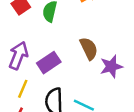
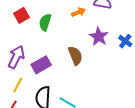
purple star: (111, 67) -> (99, 36), moved, turned -30

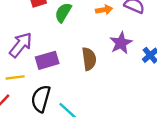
yellow line: (18, 85) -> (15, 77), turned 42

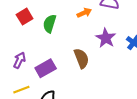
purple arrow: (21, 45) -> (19, 60), size x0.7

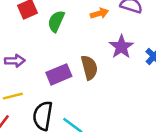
purple arrow: (19, 60) -> (15, 61), turned 56
purple rectangle: (46, 68) -> (59, 74), moved

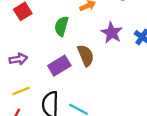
green semicircle: (56, 21) -> (61, 26), moved

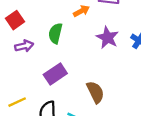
brown semicircle: (86, 55) -> (95, 92), moved
purple arrow: (18, 59) -> (24, 46), moved

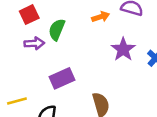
green semicircle: (55, 33) -> (57, 30), moved

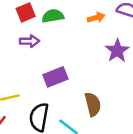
green semicircle: (57, 30) -> (53, 16), moved, turned 55

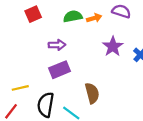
green semicircle: (53, 16) -> (73, 16), moved
purple arrow: (30, 41) -> (57, 45), moved

